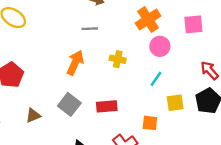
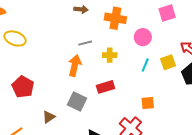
orange cross: (148, 19) -> (115, 18), moved, turned -35
gray line: (90, 29) -> (85, 43), moved
yellow square: (175, 103) -> (168, 62), moved
red rectangle: (107, 106) -> (106, 87), moved

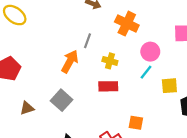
gray line: (85, 43) -> (87, 41), turned -72
cyan line: (145, 65) -> (146, 72), moved
red rectangle: (106, 87) -> (108, 86), moved

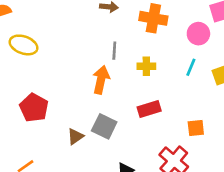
pink circle: (150, 52) -> (198, 34), moved
red rectangle: (108, 86) -> (149, 109), moved
brown triangle: (27, 108) -> (75, 136), moved

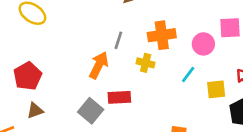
orange cross: (153, 18) -> (162, 35), moved, turned -32
red rectangle: (149, 109) -> (119, 97), moved
brown triangle: (75, 136) -> (35, 111), moved

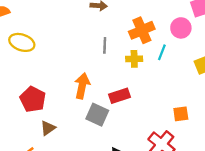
orange arrow: (99, 65) -> (82, 86), moved
cyan line: (188, 75) -> (162, 52), moved

